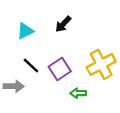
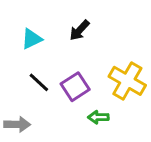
yellow cross: (101, 64) -> (127, 81), turned -32
gray arrow: (14, 86) -> (17, 124), moved

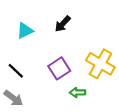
black line: (39, 82) -> (16, 71), moved
gray arrow: (17, 124) -> (13, 98), turned 36

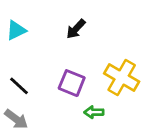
cyan triangle: (25, 31) -> (16, 30), moved
purple square: (59, 68) -> (72, 83), turned -35

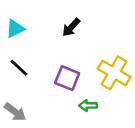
black line: (19, 86) -> (19, 68), moved

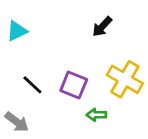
black arrow: (71, 27) -> (102, 27), moved
black line: (19, 68) -> (32, 85), moved

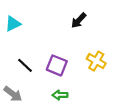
yellow cross: (125, 79) -> (96, 61), size x0.7
green arrow: (96, 115) -> (60, 95), moved

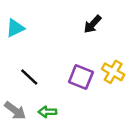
purple square: (57, 65) -> (81, 77), moved
green arrow: (60, 95) -> (47, 112), moved

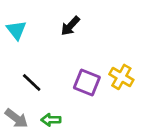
black arrow: (92, 24) -> (70, 26), moved
cyan triangle: (15, 28) -> (16, 30), turned -42

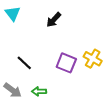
cyan triangle: (16, 30) -> (13, 13), moved

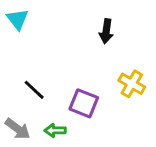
black arrow: (54, 20) -> (106, 31), moved, turned -35
purple square: (66, 63) -> (84, 103), moved

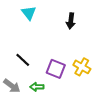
cyan triangle: (18, 19) -> (29, 13), moved
yellow cross: (132, 84) -> (82, 67), moved

